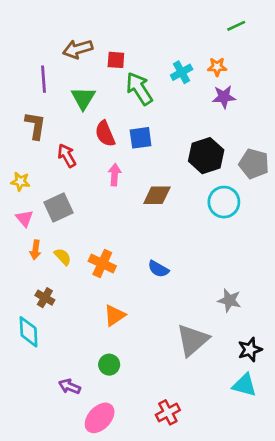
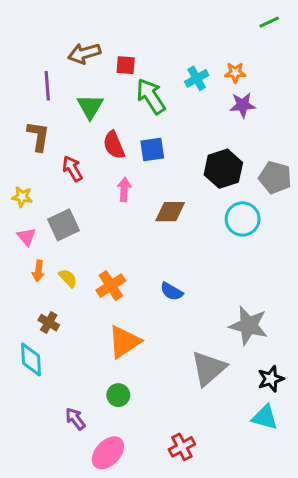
green line: (236, 26) -> (269, 22), moved
orange cross: (102, 264) -> (111, 286), turned 32
gray star: (229, 300) -> (248, 326), size x1.5
orange triangle: (115, 315) -> (124, 342), size x1.4
purple arrow: (70, 386) -> (75, 419), turned 30

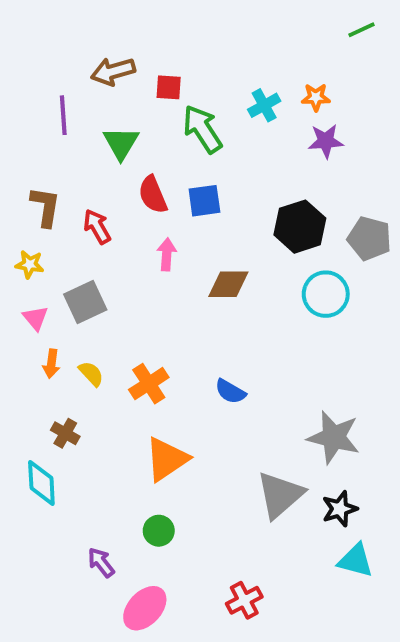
brown L-shape: (38, 136) -> (45, 207), moved
black star: (271, 379) -> (340, 509), moved

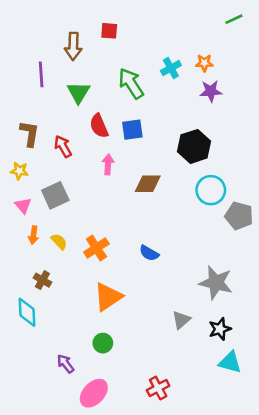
brown arrow: (113, 71) -> (73, 46), turned -72
red square: (169, 87) -> (109, 31), moved
gray pentagon: (369, 238) -> (239, 216), moved
gray triangle: (280, 495) -> (181, 320), size x0.6

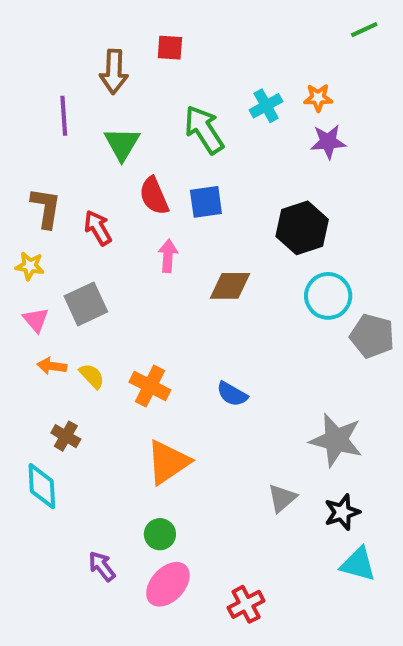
orange arrow: (33, 235) -> (52, 366), turned 90
orange cross: (96, 248) -> (150, 386), turned -30
pink ellipse: (94, 393) -> (168, 584), moved

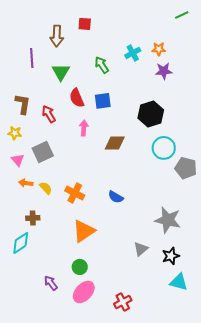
green arrow: (204, 130) -> (102, 65), size x0.7
brown cross: (66, 436) -> (33, 218), turned -32
cyan diamond: (42, 486) -> (21, 243), turned 60

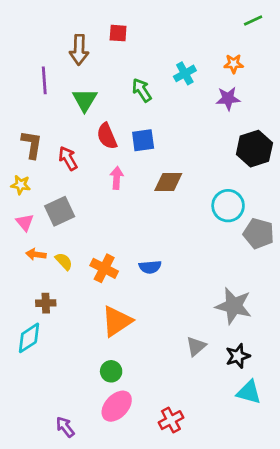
orange star: (159, 49) -> (234, 64), moved
black hexagon: (151, 114) -> (254, 149), moved
brown diamond: (115, 143) -> (168, 182), moved
blue semicircle: (116, 197) -> (150, 267), moved, turned -35
purple arrow: (51, 283) -> (65, 427), moved

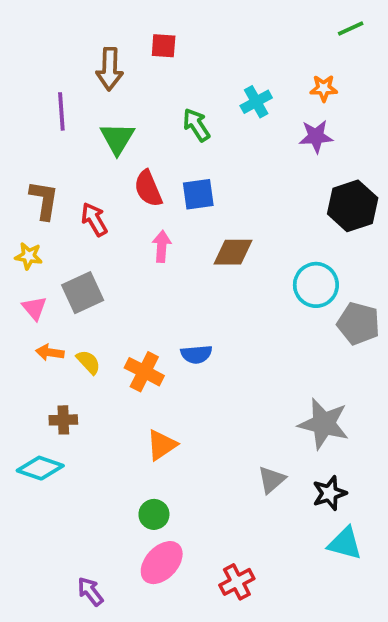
blue semicircle: (150, 267) -> (196, 354), moved
orange triangle: (117, 321) -> (162, 445), size x0.7
cyan diamond: (29, 338) -> (40, 468), turned 52

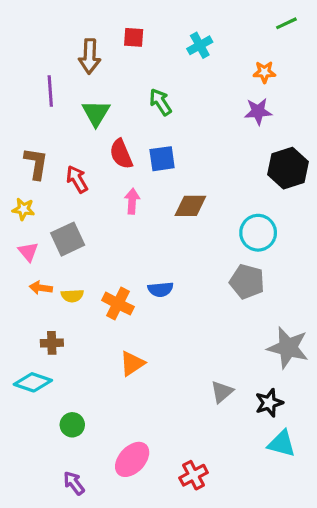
cyan cross: (256, 102) -> (200, 45), moved
gray pentagon: (358, 323) -> (247, 282), moved
yellow semicircle: (88, 362) -> (72, 296), turned 130
gray star: (324, 424) -> (288, 348), moved
green circle: (154, 514) -> (72, 425), moved

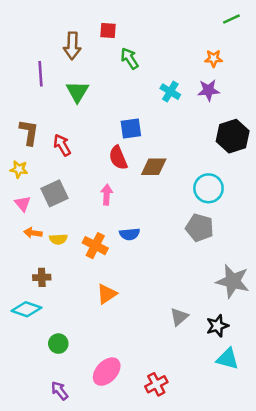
cyan cross: (200, 45) -> (170, 92), moved, turned -30
green arrow: (160, 102) -> (130, 58), moved
red semicircle: (121, 154) -> (118, 158), moved
pink arrow: (132, 201) -> (107, 195), moved

